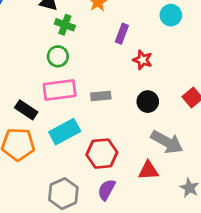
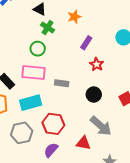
gray hexagon: (63, 194) -> (22, 133), moved

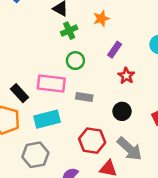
green cross: (48, 28) -> (69, 31), turned 32
green circle: (38, 49) -> (75, 61), moved
red hexagon: (53, 124) -> (92, 141), moved

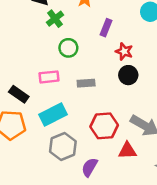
pink rectangle: (51, 83) -> (49, 77), size x0.7
black circle: (122, 111) -> (128, 75), moved
gray hexagon: (35, 155) -> (63, 146), moved

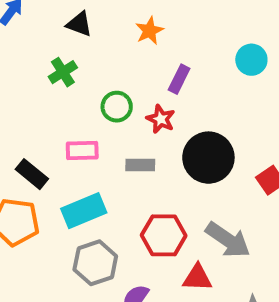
green cross: (55, 19) -> (63, 72), moved
red star: (124, 51) -> (161, 119), moved
black circle: (128, 75) -> (208, 158), size x1.6

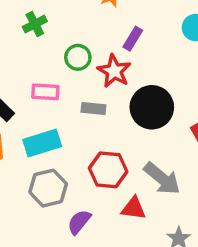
red star: (161, 119) -> (114, 71), size x1.4

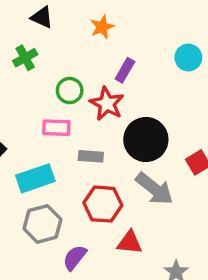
pink rectangle: (45, 92) -> (56, 128), moved
gray rectangle: (93, 109) -> (91, 156), moved
gray arrow: (162, 179) -> (154, 189), moved

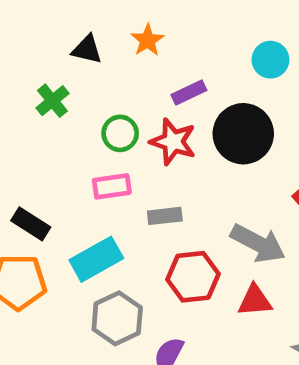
black triangle: (42, 17) -> (87, 49), moved
purple rectangle: (125, 70) -> (189, 92), turned 45
black circle: (146, 139) -> (243, 134), moved
red triangle: (130, 242) -> (255, 301), moved

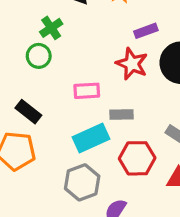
green circle: (120, 133) -> (39, 56), moved
cyan rectangle: (96, 259) -> (91, 138), moved

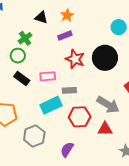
purple rectangle: (146, 31) -> (65, 35), moved
black rectangle: (28, 112) -> (22, 78), moved
gray hexagon: (82, 182) -> (34, 136), moved

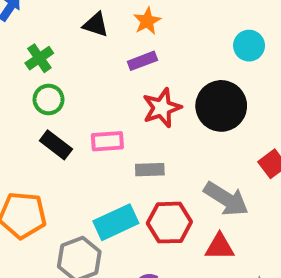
green cross: (25, 38) -> (39, 58), moved
red star: (75, 59) -> (162, 108), turned 30
cyan rectangle: (51, 105) -> (116, 222), moved

